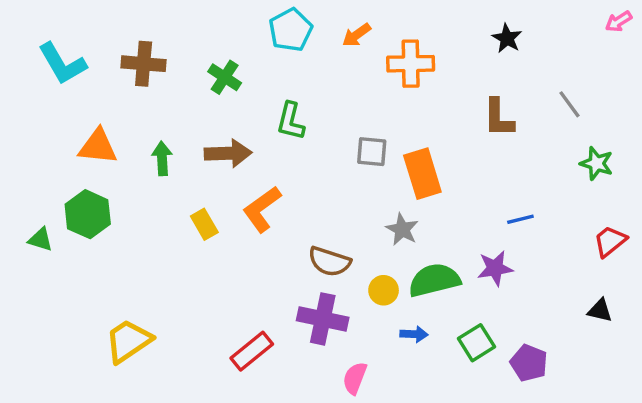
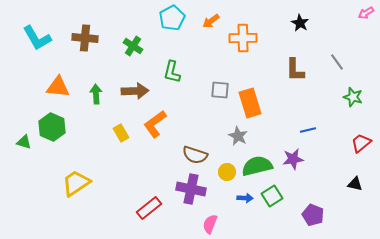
yellow trapezoid: (128, 341) -> (76, 183), moved
green square: (477, 343) -> (272, 196), moved

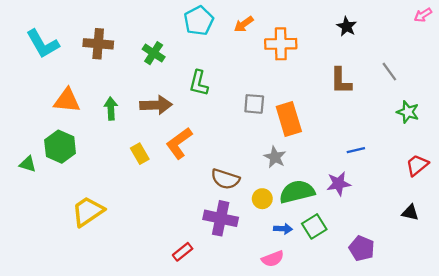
red rectangle: (149, 208) -> (183, 252), moved, size x0.7
pink semicircle: (210, 224) -> (273, 259), moved, turned -132

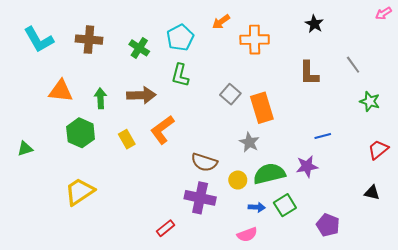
cyan pentagon: (199, 21) -> (180, 37), moved
gray square: (254, 104) -> (230, 94), turned 36
green hexagon: (60, 147) -> (81, 133), moved
green triangle: (28, 164) -> (25, 149), turned -35

